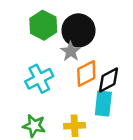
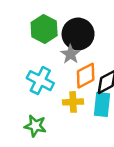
cyan cross: (39, 79) -> (40, 81), turned -36
yellow cross: (75, 126) -> (73, 102), moved

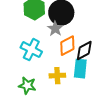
yellow cross: (73, 102) -> (57, 76), moved

